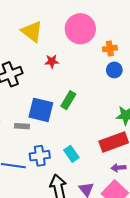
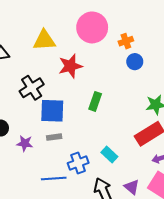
yellow triangle: (32, 31) -> (44, 40), turned -30
red star: (52, 61) -> (70, 66), size x1.6
blue square: (41, 110) -> (52, 111), moved

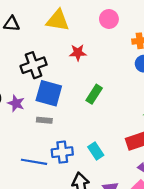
pink circle: (92, 27) -> (109, 19), size x0.6
red star: (70, 66) -> (78, 53), size x0.7
purple star: (25, 143) -> (16, 103), moved

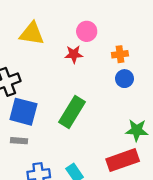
red star: (78, 53) -> (74, 54), moved
green rectangle: (94, 94) -> (72, 112), size x1.5

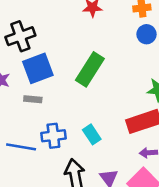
blue square: (23, 112) -> (38, 68), turned -36

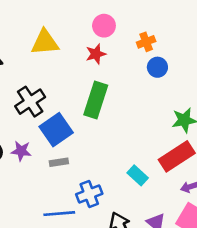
green rectangle: (90, 69) -> (96, 100), moved
cyan rectangle: (92, 134) -> (138, 175), moved

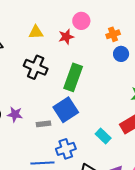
yellow triangle: (45, 42) -> (36, 32), size x0.7
red star: (96, 54) -> (66, 37), moved
black cross: (30, 102) -> (36, 67), moved, turned -35
blue square: (56, 130) -> (66, 110), moved

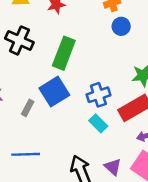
gray rectangle: (43, 124) -> (28, 108), turned -56
blue cross: (66, 149) -> (98, 95), moved

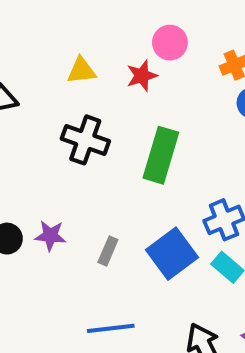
blue square: (54, 92) -> (172, 254), moved

